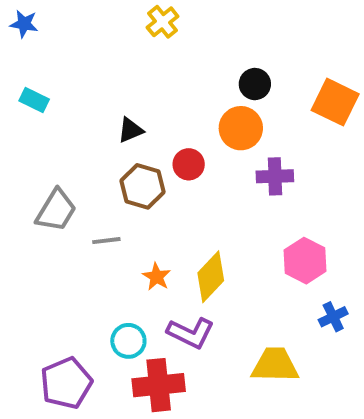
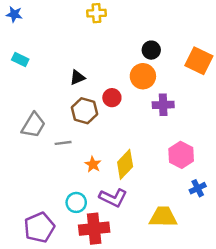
yellow cross: (163, 22) -> (96, 13), turned 36

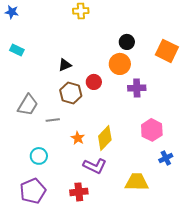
cyan circle: (76, 202) -> (39, 156), moved
red cross: (94, 229) -> (79, 192), size x0.7

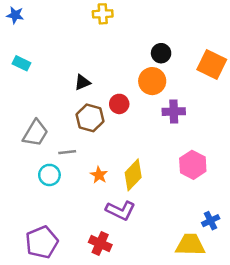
cyan circle: (39, 156) -> (49, 175), moved
blue cross: (166, 158) -> (211, 221), moved
yellow trapezoid: (137, 182) -> (190, 245), moved
red cross: (79, 192) -> (100, 243), turned 30

